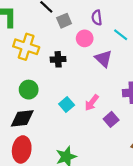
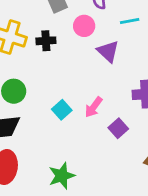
cyan line: (121, 35) -> (130, 21), turned -48
black cross: (58, 59) -> (46, 41), moved

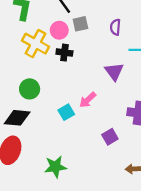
pink circle: (84, 26) -> (59, 30), moved
pink arrow: (94, 107) -> (88, 100), moved

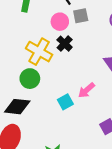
yellow cross: (35, 44) -> (39, 52), moved
black cross: (64, 53) -> (65, 44), turned 35

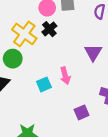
pink arrow: (86, 90) -> (65, 76), turned -70

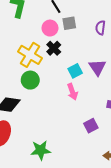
green circle: (13, 59) -> (30, 80), moved
cyan square: (44, 84) -> (75, 71), moved

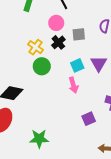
gray square: (69, 23) -> (79, 34), moved
yellow cross: (30, 55) -> (35, 47), size x0.7
green circle: (30, 80) -> (42, 66), moved

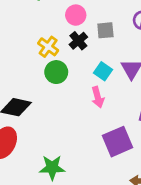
cyan square: (77, 65) -> (103, 71), turned -32
purple square: (89, 119) -> (118, 142), size x1.6

